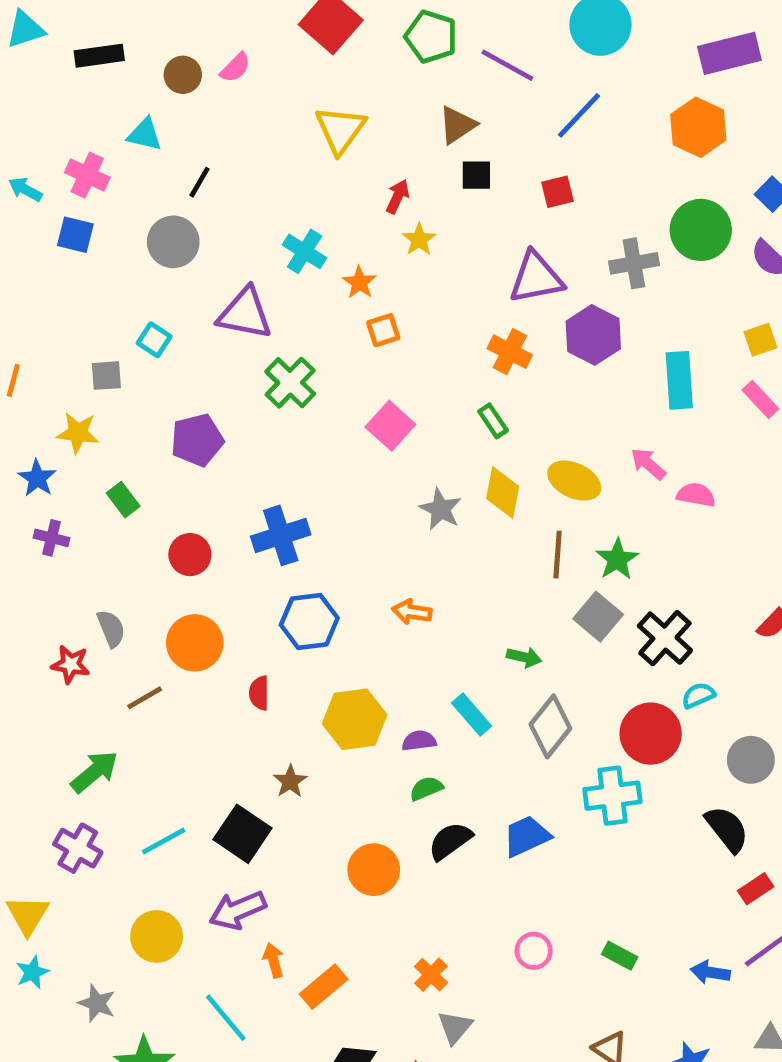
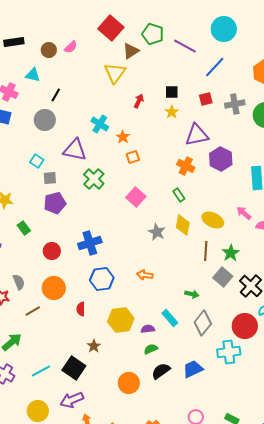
brown triangle: (457, 125) -> (131, 51), moved
yellow star: (419, 239) -> (172, 112), moved
gray cross: (634, 263) -> (235, 104), moved
gray square: (106, 376) -> (50, 178), moved

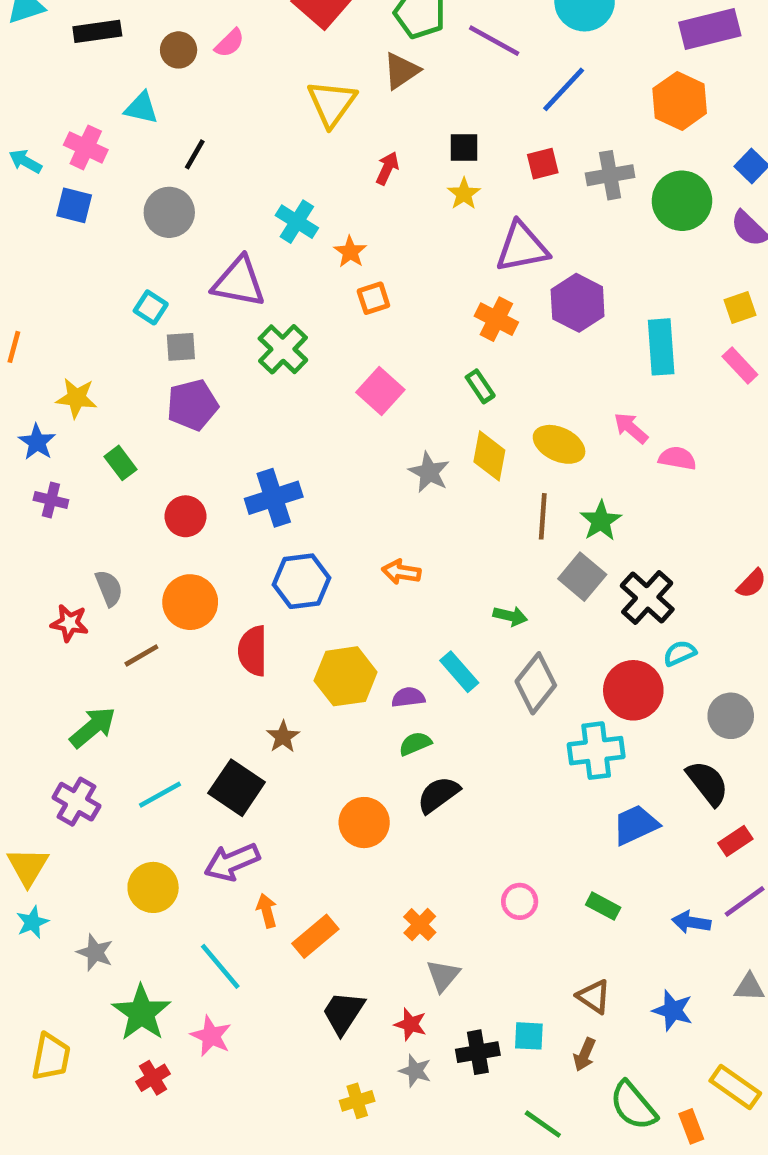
brown triangle: (131, 51) -> (401, 71), moved
red semicircle: (81, 309) -> (253, 651), size x1.5
blue trapezoid: (193, 369) -> (636, 825), moved

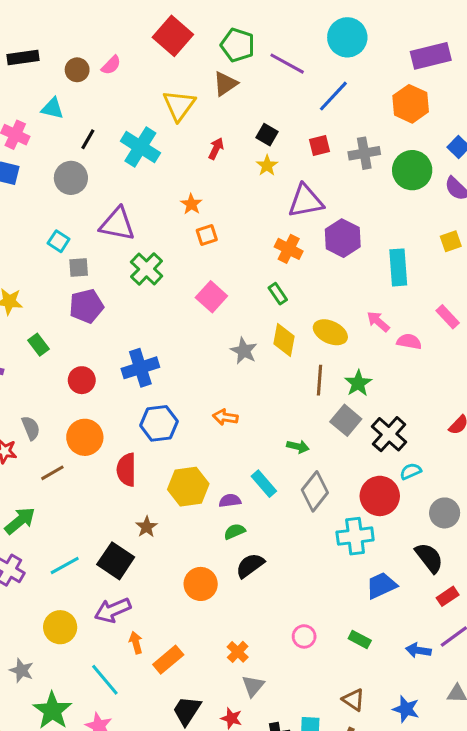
black square: (464, 147) -> (267, 135), turned 30
cyan cross: (297, 222) -> (140, 147), moved, size x1.4
pink rectangle: (740, 365) -> (448, 317), moved

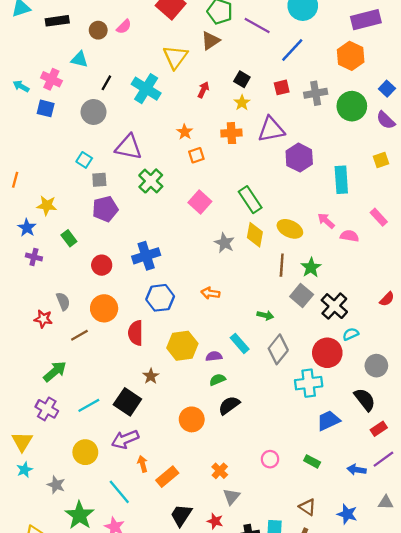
orange cross: (289, 249) -> (231, 133), moved, turned -30
green rectangle: (278, 294) -> (250, 200), size x1.6

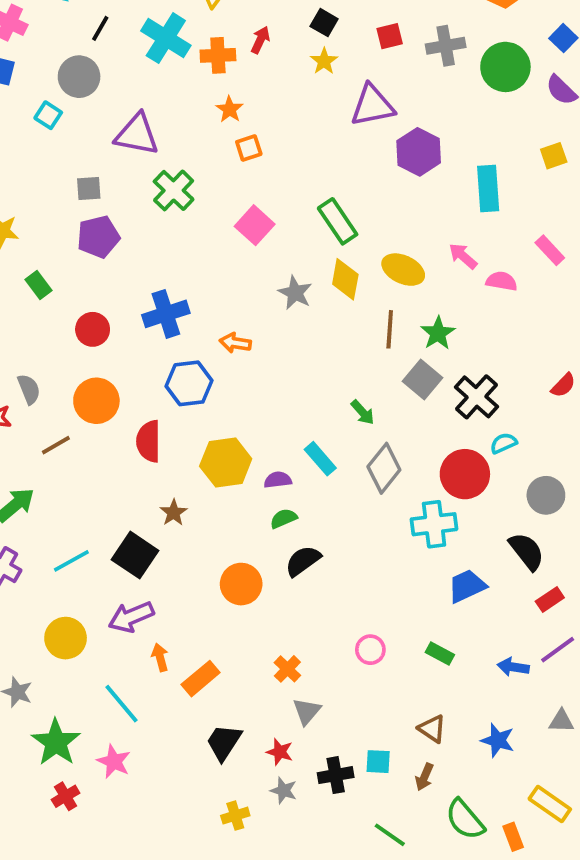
orange cross: (231, 133) -> (218, 55), moved
cyan square: (84, 160) -> (48, 115), moved
orange arrow: (210, 293) -> (235, 343), moved
green arrow: (265, 315) -> (363, 412), turned 35

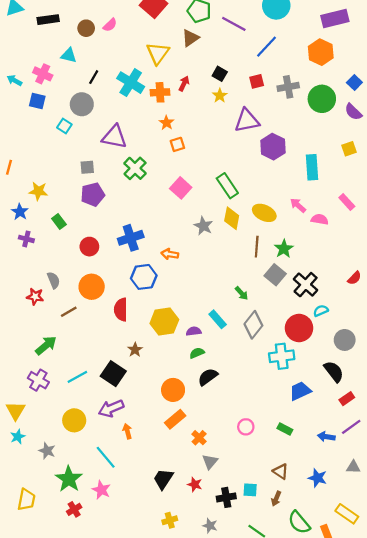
orange rectangle: (201, 679) -> (175, 419), moved
gray star: (284, 790) -> (210, 526), moved

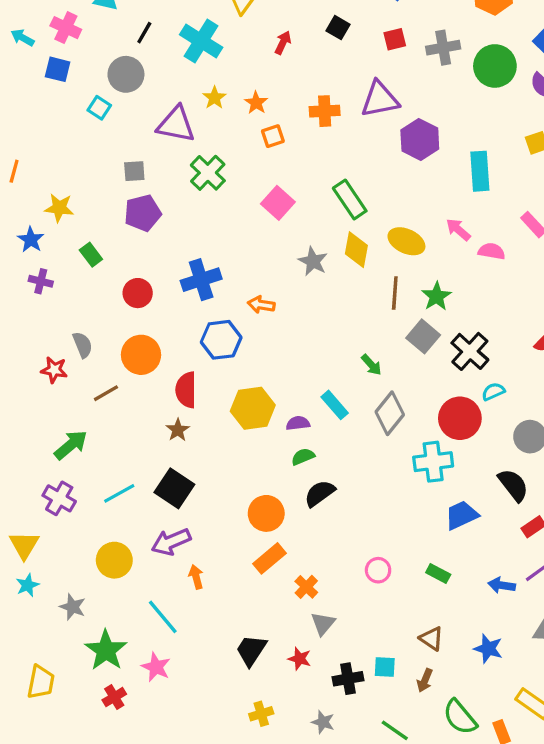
orange cross: (160, 92) -> (325, 111), moved
yellow star: (220, 96) -> (214, 98), moved
brown star: (135, 350) -> (178, 430), moved

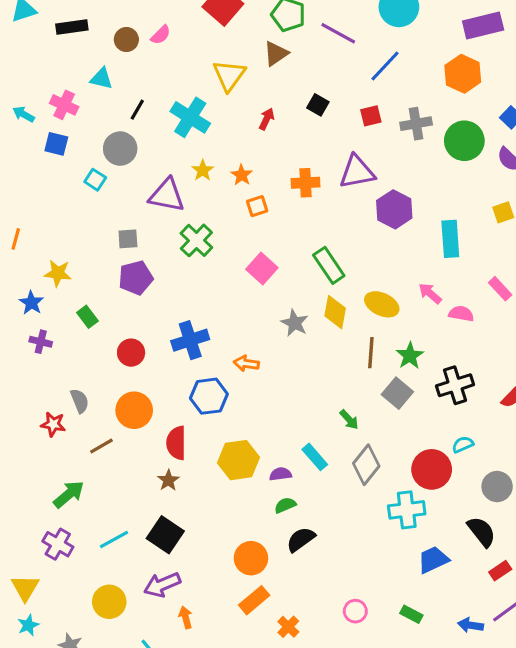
black cross: (470, 351) -> (455, 385), moved, turned 30

